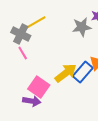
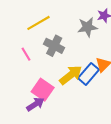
gray cross: (21, 34) -> (54, 46), moved
purple arrow: (32, 101) -> (35, 104), turned -42

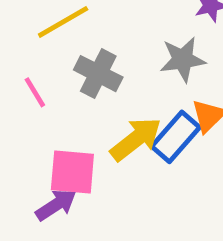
gray star: (87, 27) -> (183, 59), moved
pink square: (43, 90) -> (72, 172), turned -30

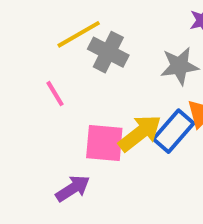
gray cross: (98, 74) -> (108, 52), moved
pink square: (72, 172) -> (104, 143), moved

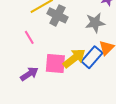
purple arrow: (73, 188) -> (29, 74), moved

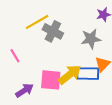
pink line: (29, 37) -> (15, 56), moved
blue rectangle: (92, 57) -> (88, 74), turned 50

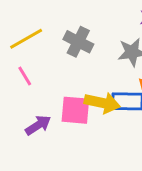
yellow line: (37, 22) -> (26, 39), moved
yellow arrow: (70, 75) -> (102, 103), turned 50

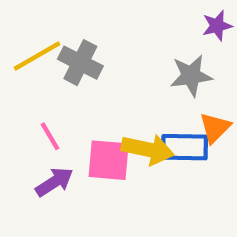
gray cross: (78, 42) -> (80, 63), moved
pink line: (25, 76) -> (50, 136), moved

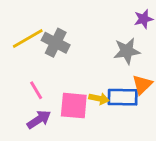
yellow arrow: (148, 149) -> (99, 99), size x0.6

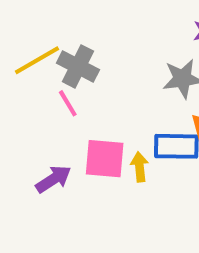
pink line: (36, 90) -> (68, 103), moved
yellow arrow: (99, 99) -> (139, 167), moved, turned -108

